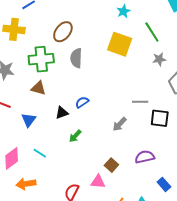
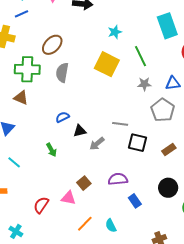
black triangle: (62, 113) -> (80, 131), moved
green arrow: (75, 136) -> (51, 150), turned -80
blue rectangle: (164, 184) -> (135, 201), moved

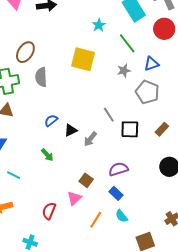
cyan star: (115, 32) -> (99, 25), moved
green line: (140, 56) -> (127, 43), moved
gray line: (120, 124) -> (109, 115), turned 63
pink triangle: (68, 198) -> (74, 198), turned -42
blue rectangle: (135, 201) -> (116, 193), moved

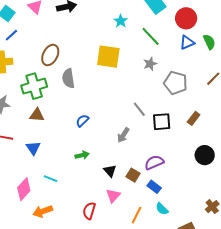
blue triangle: (151, 64) -> (187, 42), moved
black triangle: (71, 130) -> (110, 171), moved, turned -40
green arrow: (47, 155) -> (82, 155), turned -56
brown square: (86, 180) -> (133, 175), moved

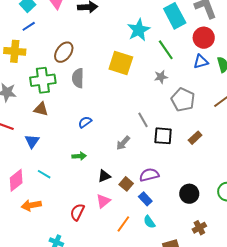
cyan star: (121, 21) -> (139, 30), size x1.6
black circle: (205, 155) -> (189, 194), moved
black triangle: (110, 171) -> (104, 176), turned 40

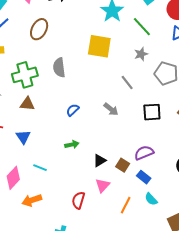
brown ellipse: (64, 52) -> (39, 29), moved
gray line: (143, 120) -> (127, 82), moved
gray arrow: (123, 143) -> (111, 109), moved, turned -84

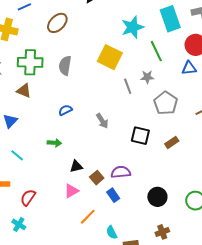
gray line: (127, 82) -> (128, 86), moved
cyan semicircle: (151, 199) -> (112, 232), moved
red semicircle: (78, 200) -> (28, 197), moved

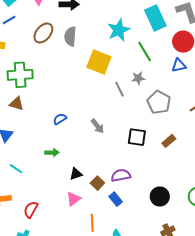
gray semicircle: (65, 66) -> (70, 36), moved
orange line: (88, 217) -> (92, 223), turned -42

